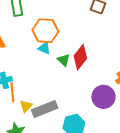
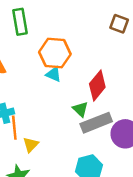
green triangle: (64, 60) -> (80, 109), moved
gray rectangle: (45, 109) -> (96, 123), moved

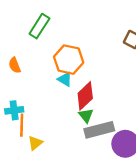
green rectangle: (20, 22) -> (39, 26), turned 35
red diamond: (97, 85) -> (85, 96), moved

